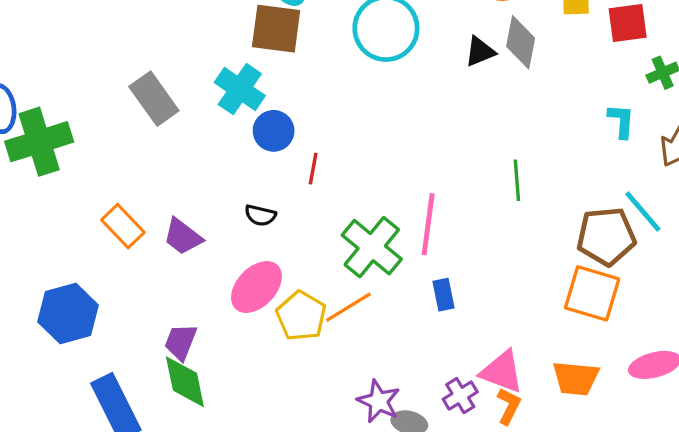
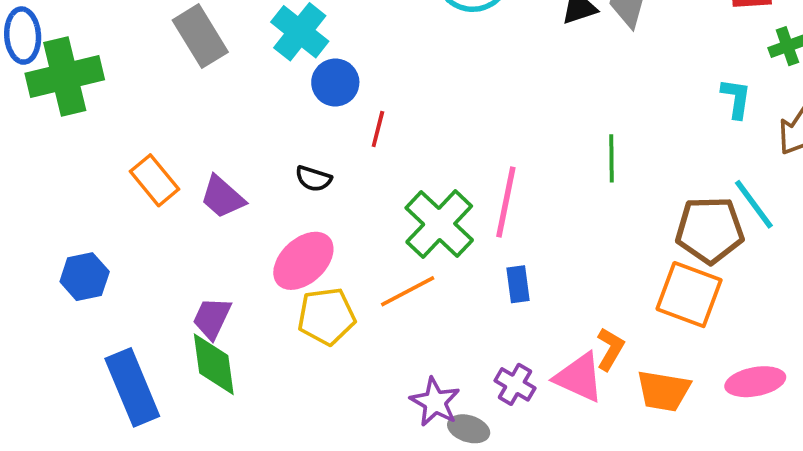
blue hexagon: (68, 314) -> (85, 277), size x0.7
yellow pentagon: (301, 316) -> (326, 316), moved, turned 30
purple cross: (460, 396) -> (515, 384), moved, turned -32
orange L-shape: (509, 406) -> (610, 349), moved

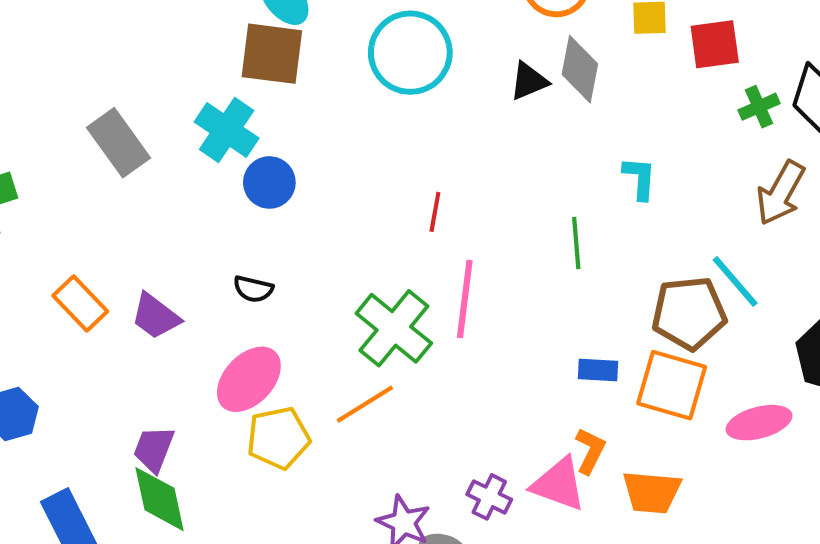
cyan L-shape: (736, 98) -> (640, 178), moved
red line: (378, 129) -> (435, 212), moved
blue rectangle: (518, 284) -> (598, 370), moved, turned -75
pink ellipse: (755, 382) -> (759, 423), moved

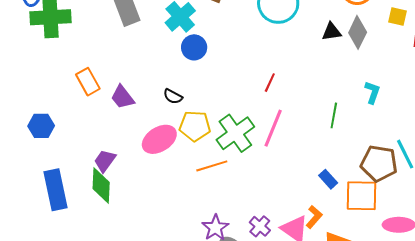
blue rectangle: (598, 370) -> (328, 179), turned 30
orange square: (672, 385) -> (362, 196), turned -30
yellow pentagon: (278, 438) -> (195, 126), moved

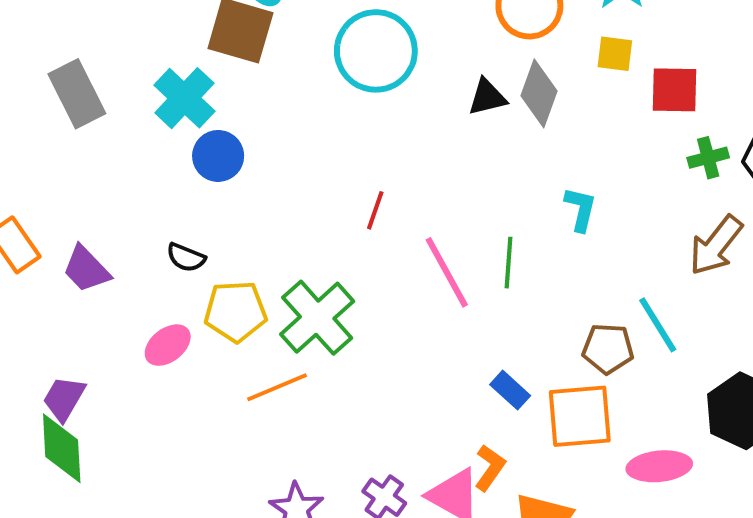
pink line: (273, 128) -> (447, 272), moved, turned -45
pink ellipse: (159, 139) -> (168, 345), size x0.7
brown pentagon: (379, 163) -> (608, 349), size x0.7

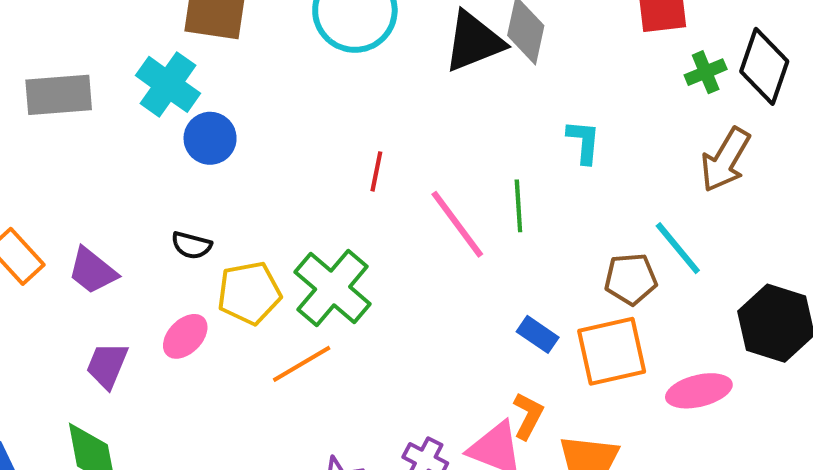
gray rectangle: (77, 94) -> (59, 95), turned -60
black triangle: (487, 97) -> (474, 42), size x1.6
purple trapezoid: (64, 398) -> (107, 365), moved

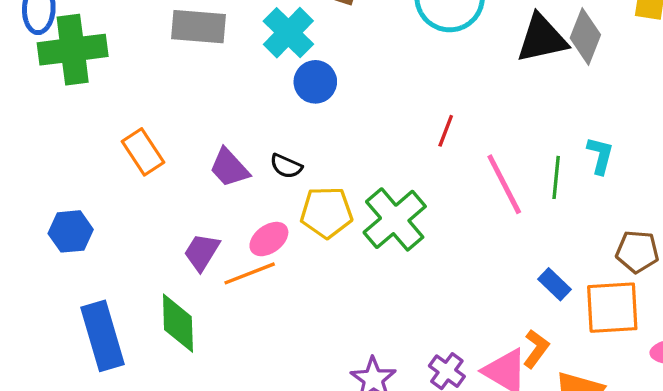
cyan L-shape: (584, 142) -> (600, 155), moved
purple trapezoid: (92, 271) -> (229, 168), moved
orange line: (302, 364) -> (250, 273), moved

